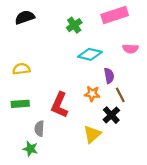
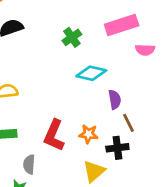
pink semicircle: (130, 49) -> (145, 50), moved
orange star: (92, 94) -> (88, 134), moved
black cross: (111, 115) -> (117, 148), turned 36

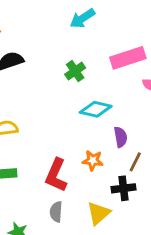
brown line: (128, 123) -> (135, 162), turned 54
orange star: (88, 134) -> (93, 160), moved
gray semicircle: (29, 164) -> (56, 212), moved

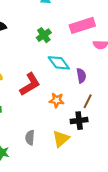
cyan diamond: (96, 109) -> (59, 63), turned 40
purple semicircle: (121, 137) -> (81, 76), moved
red L-shape: (56, 175) -> (30, 84), moved, turned -145

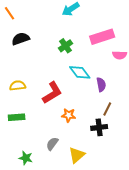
orange star: (57, 100) -> (69, 115), moved
gray semicircle: (30, 138) -> (52, 144), turned 32
yellow triangle: (61, 139) -> (77, 155), moved

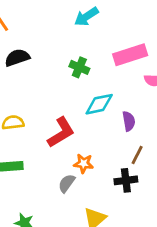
green cross: (65, 46) -> (79, 67), turned -32
cyan diamond: (80, 72) -> (99, 104), turned -65
gray semicircle: (52, 144) -> (67, 183), moved

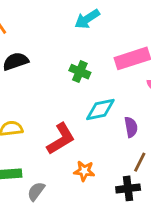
gray semicircle: (67, 183) -> (36, 191), moved

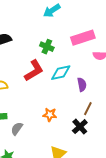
red L-shape: (61, 139) -> (34, 71), moved
black cross: (128, 188) -> (80, 127), turned -35

